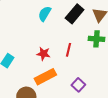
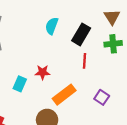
black rectangle: (75, 14) -> (81, 34), moved
red star: (43, 54) -> (43, 72), moved

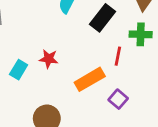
red line: (84, 61) -> (118, 56), moved
orange rectangle: (64, 95) -> (90, 79), moved

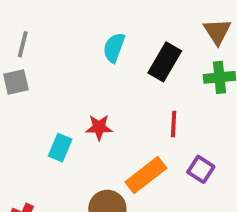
red line: (118, 56) -> (174, 124), moved
orange rectangle: (90, 79) -> (146, 175), moved

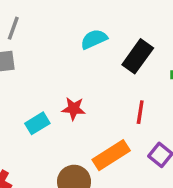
cyan semicircle: (114, 48) -> (94, 39), turned 40
cyan rectangle: (60, 148) -> (37, 123), turned 30

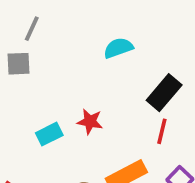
black rectangle: (138, 56) -> (164, 93), moved

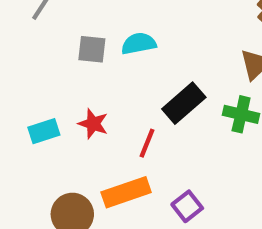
gray square: (18, 64) -> (92, 49), moved
red line: (162, 131) -> (147, 143), moved

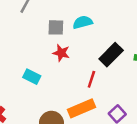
red star: (93, 124) -> (61, 53), moved
cyan rectangle: (44, 131) -> (32, 77), turned 49

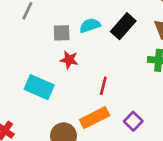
black rectangle: (111, 55) -> (123, 26), moved
cyan rectangle: (32, 77) -> (39, 87), size x1.5

